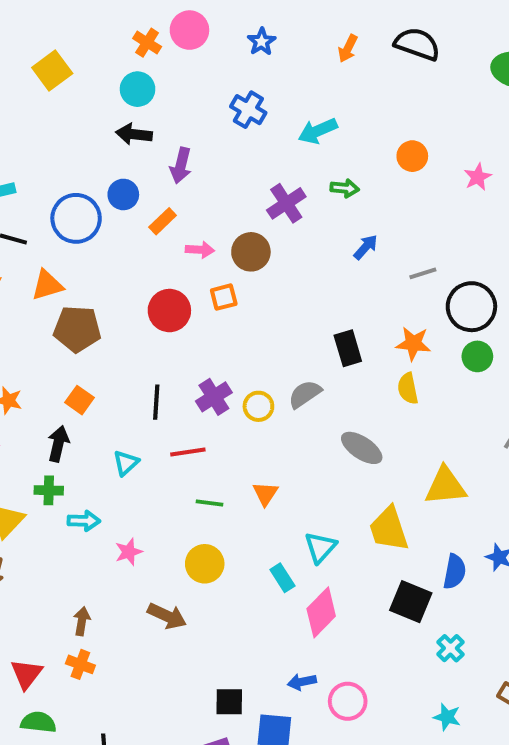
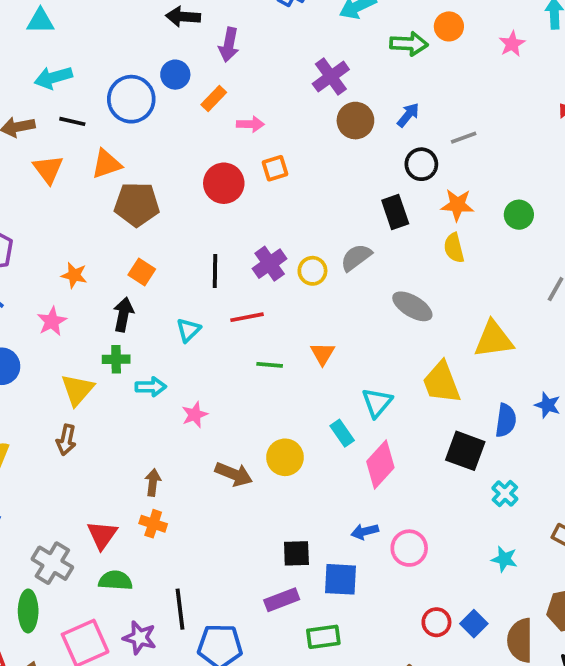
green arrow: (345, 188) -> (409, 44), moved, size x1.4
brown circle: (251, 252) -> (355, 121), moved
black circle: (471, 307) -> (421, 164), moved, size x0.7
yellow circle: (205, 564) -> (285, 457), moved

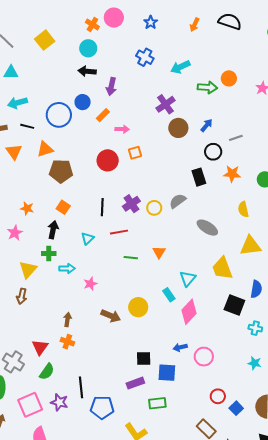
yellow semicircle: (454, 248) -> (243, 209), moved
cyan cross: (505, 493) -> (255, 328), turned -32
green semicircle: (115, 580) -> (47, 372), turned 120
blue square: (474, 624) -> (236, 408), moved

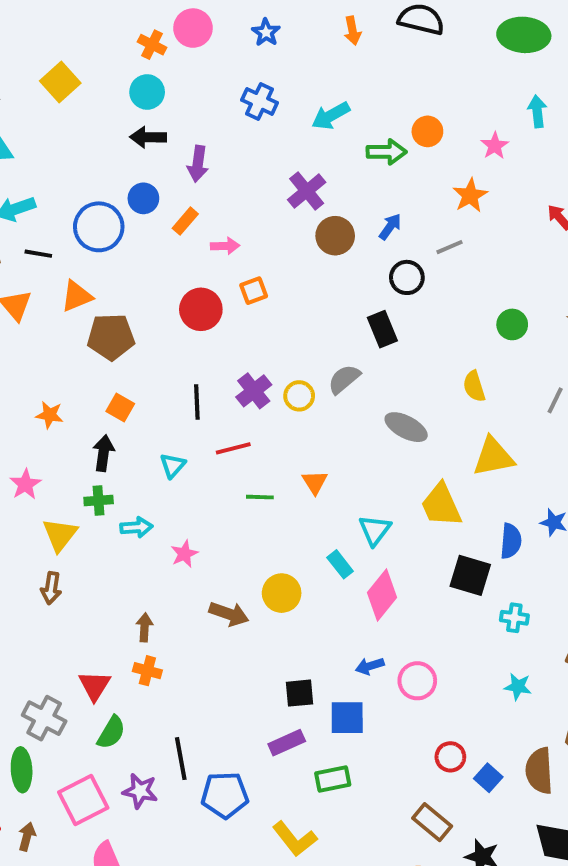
orange arrow: (195, 25) -> (352, 31), turned -32
orange star: (232, 174) -> (470, 195), moved, turned -30
pink star: (15, 233) -> (25, 484), moved

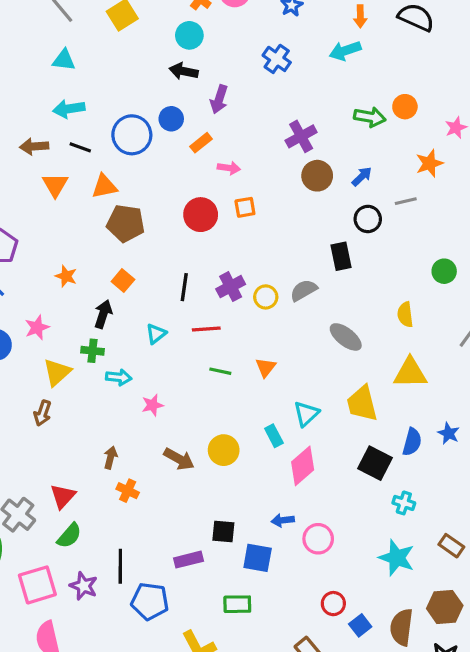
cyan arrow: (331, 116) -> (345, 51), moved
orange cross: (147, 671) -> (128, 491), moved
cyan star: (518, 687) -> (397, 558), size x1.6
purple rectangle: (287, 743) -> (189, 560), moved

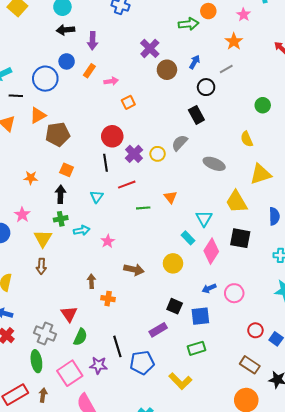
red circle: (201, 215) -> (112, 136), moved
yellow circle: (224, 450) -> (173, 263), moved
black square: (375, 463) -> (240, 238), moved
black square: (223, 532) -> (175, 306), turned 35

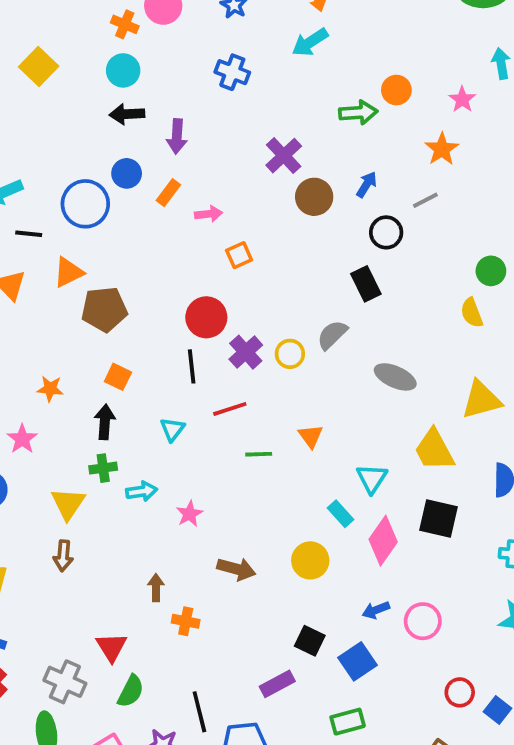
yellow semicircle: (247, 139) -> (472, 313), moved
pink star: (22, 215) -> (22, 439), moved
blue square: (200, 316) -> (358, 661), turned -30

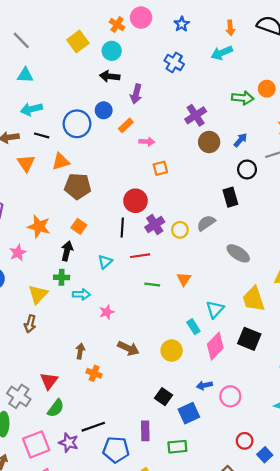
yellow square: (39, 67) -> (78, 42), moved
orange star: (50, 389) -> (39, 227), size x1.5
purple rectangle: (277, 684) -> (145, 431), moved, turned -72
black line: (199, 712) -> (93, 427), turned 75

